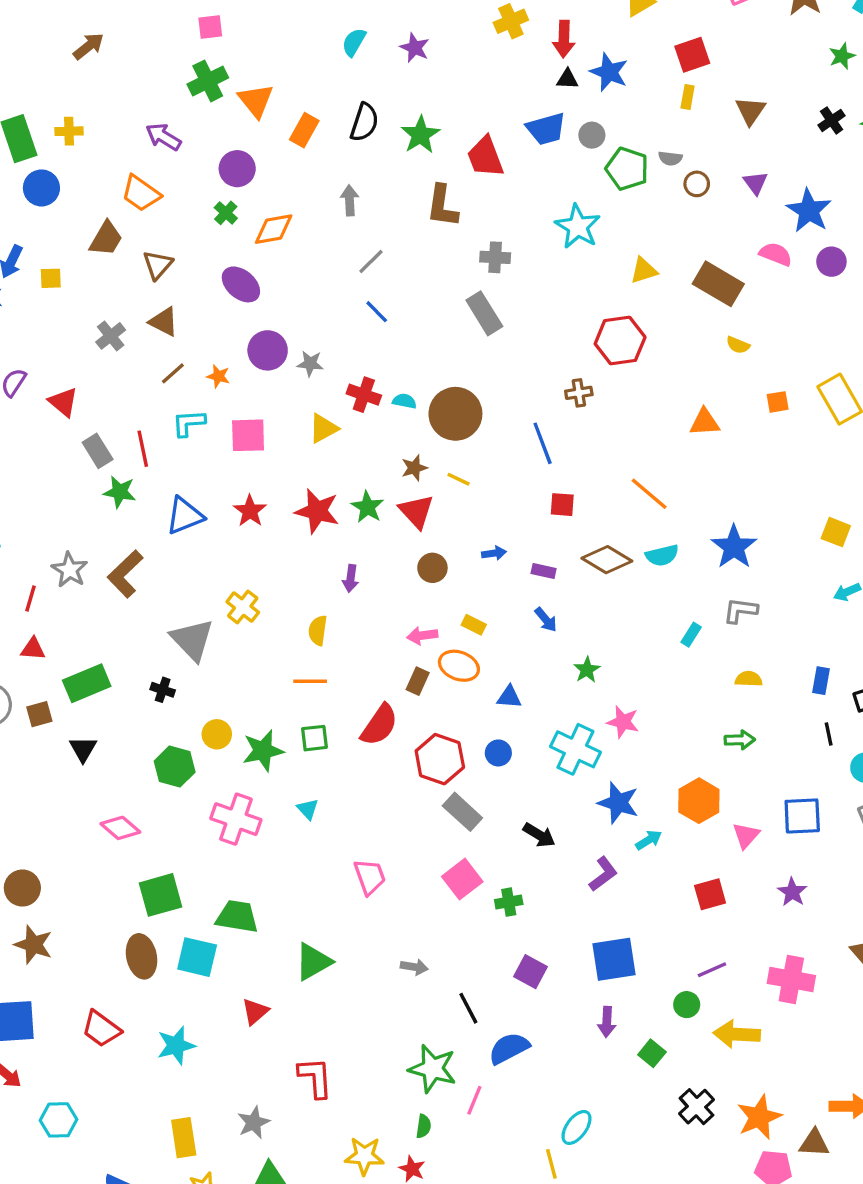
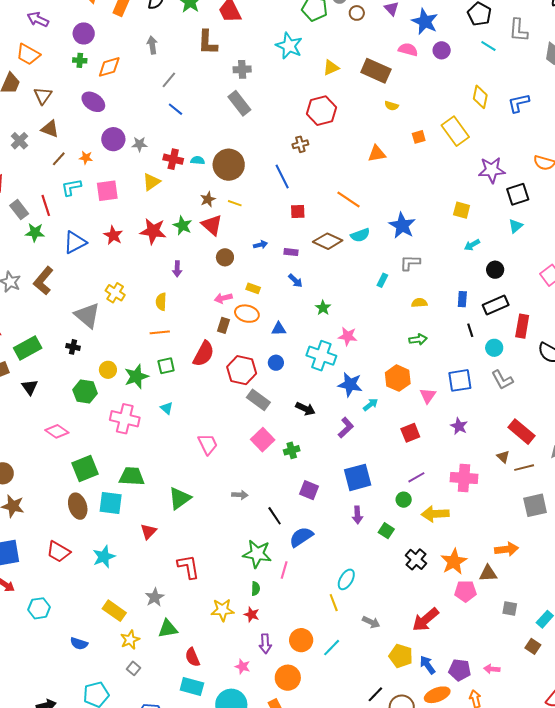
green cross: (226, 213) -> (80, 60), turned -32
yellow rectangle: (184, 1138) -> (114, 611), turned -40

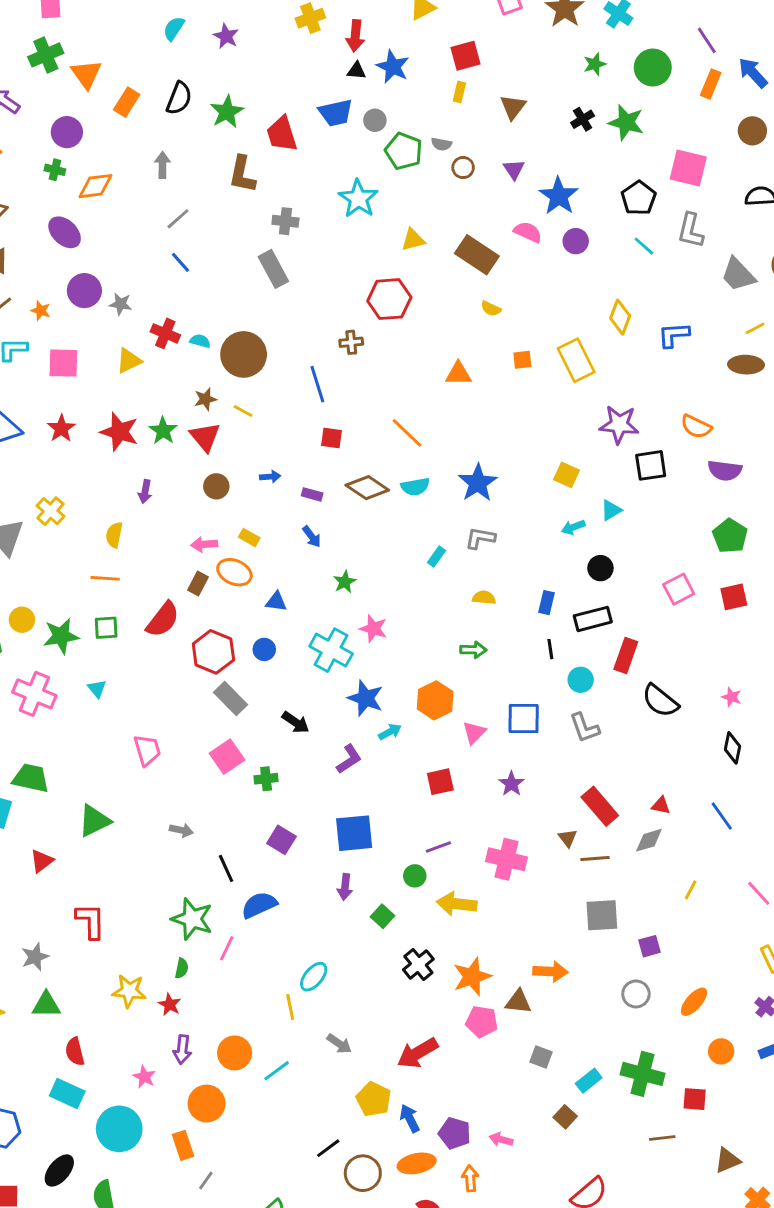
cyan triangle: (516, 226) -> (611, 510), moved

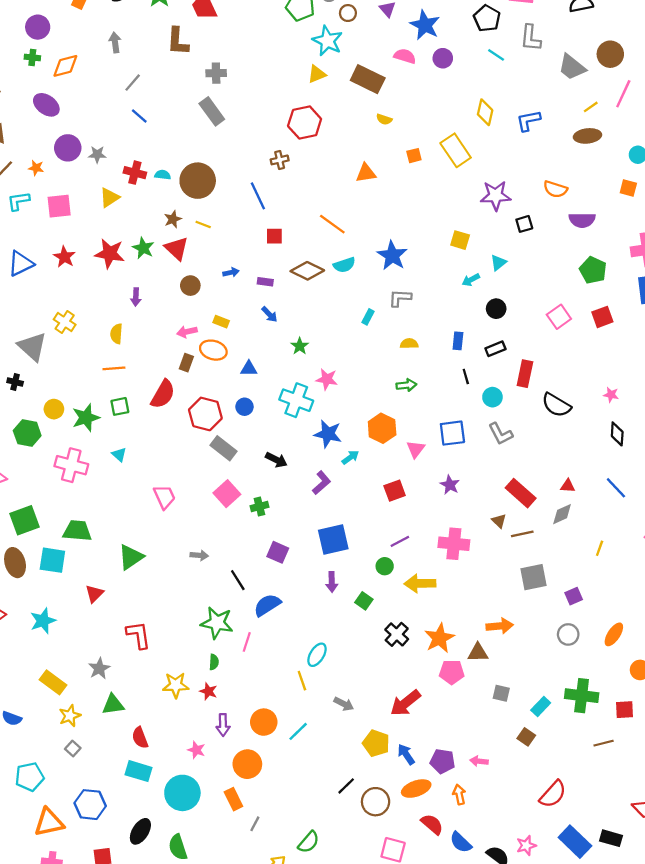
cyan star: (358, 199) -> (327, 41), moved
black square: (651, 465) -> (524, 224), size x0.7
black rectangle: (593, 619) -> (495, 349), size x0.7

